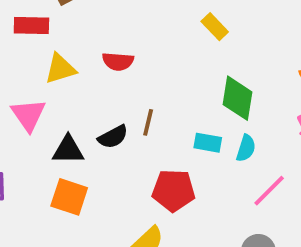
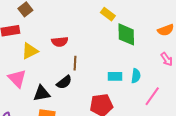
green diamond: (238, 98) -> (126, 34), moved
brown line: (148, 122) -> (75, 63), moved

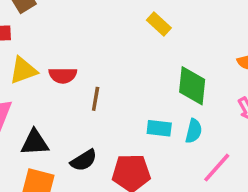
green diamond: (126, 34) -> (192, 86), moved
red semicircle: (60, 42) -> (63, 75), moved
black semicircle: (64, 82) -> (84, 160), moved

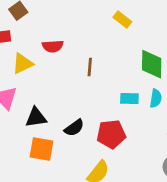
red semicircle: (63, 75) -> (53, 46), moved
brown line: (96, 99) -> (90, 67), moved

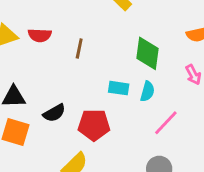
red semicircle: (53, 46) -> (40, 35), moved

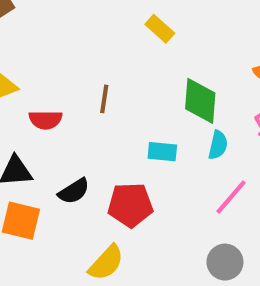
red semicircle: (40, 35) -> (46, 120), moved
cyan semicircle: (147, 91) -> (218, 145), moved

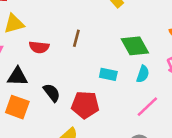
green diamond: (200, 101) -> (135, 46), turned -40
black semicircle: (74, 191) -> (52, 93), turned -102

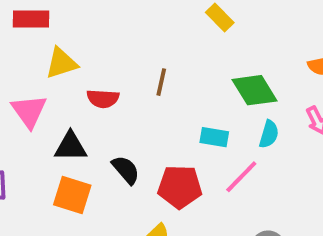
pink line: (147, 107) -> (241, 177), moved

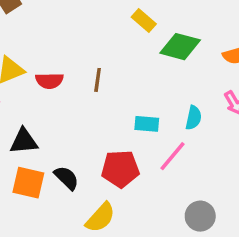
green diamond: (255, 90) -> (180, 47), moved, turned -39
red semicircle: (103, 99) -> (49, 81), moved
black semicircle: (126, 170) -> (66, 178), moved

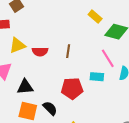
pink line: (173, 156) -> (108, 58), moved, turned -72
red pentagon: (120, 169) -> (72, 88), moved

